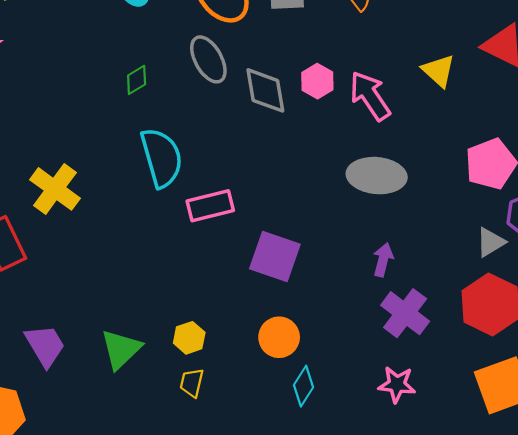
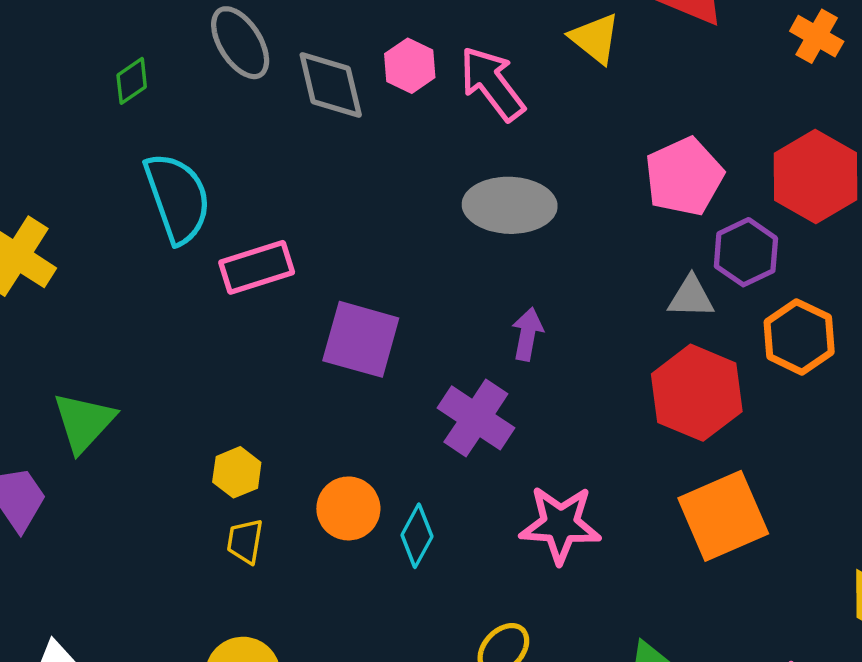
gray triangle: (491, 242) -> (691, 297), turned 36
purple cross: (405, 313) -> (476, 418), moved
orange circle: (279, 337) -> (348, 508), moved
green triangle: (121, 349) -> (84, 422), moved
pink star: (397, 384) -> (560, 524), size x1.4

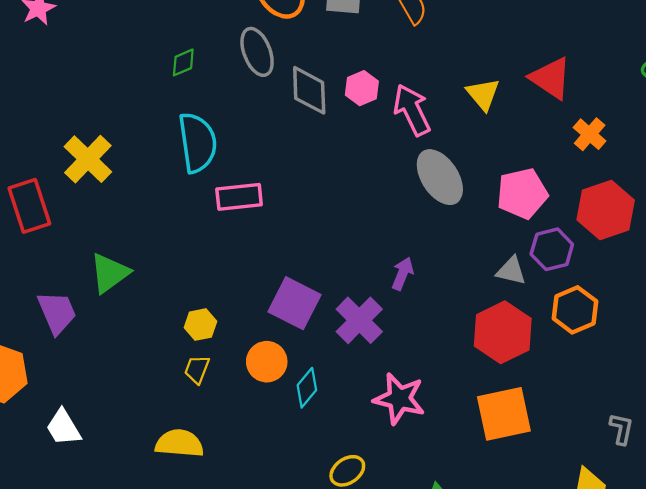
orange cross: (817, 36) -> (590, 134), moved
gray ellipse: (510, 205) -> (440, 177), moved, turned 44
purple square: (361, 339) -> (294, 303), moved

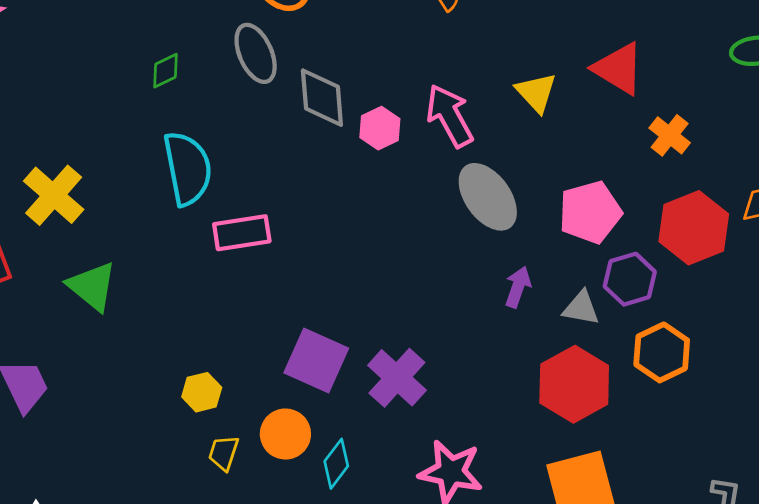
pink hexagon: (362, 88) -> (380, 128), moved
green triangle: (110, 273) -> (92, 286), moved, turned -42
purple arrow: (403, 274) -> (518, 287), moved
yellow trapezoid: (197, 369) -> (224, 453), moved

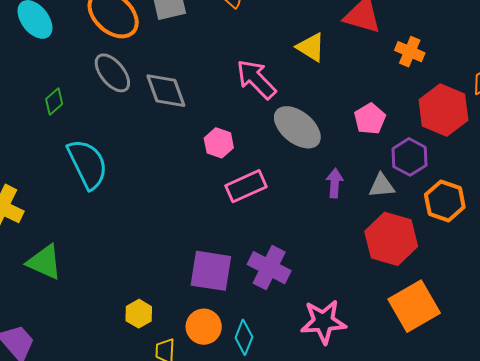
pink hexagon: (380, 128) -> (219, 143), moved
pink pentagon: (590, 212) -> (370, 119), size x0.7
pink rectangle: (242, 233) -> (246, 186), moved

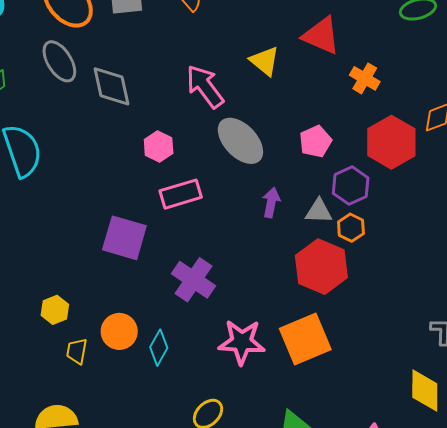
orange hexagon: (445, 201) -> (351, 228), moved, size x0.7
purple square: (211, 271) -> (124, 238), moved
orange square: (414, 306) -> (305, 339), moved

